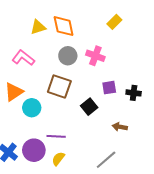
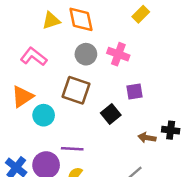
black cross: (134, 93) -> (171, 130), moved

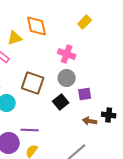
yellow triangle: (51, 21) -> (15, 38), moved
gray circle: (86, 54) -> (67, 78), moved
purple square: (134, 92) -> (85, 94), moved

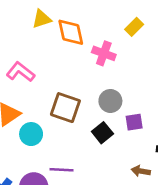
yellow triangle: (15, 38) -> (42, 19), moved
pink cross: (67, 54) -> (104, 53), moved
brown arrow: (90, 121) -> (141, 171), moved

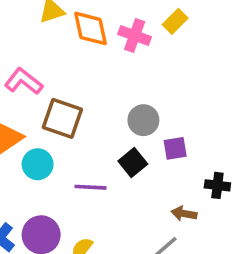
pink cross: (104, 53) -> (135, 36), moved
brown square: (65, 108) -> (62, 118), moved
purple line: (61, 170) -> (90, 187), moved

